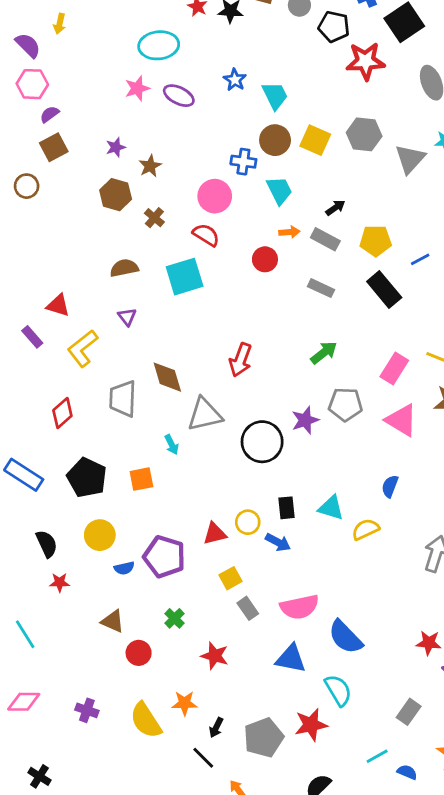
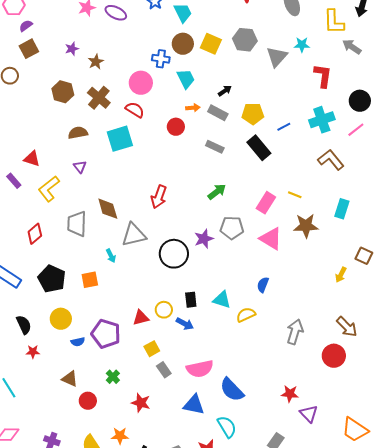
brown hexagon: (116, 195) -> (63, 92), moved
brown cross: (154, 218) -> (99, 98), size x1.6

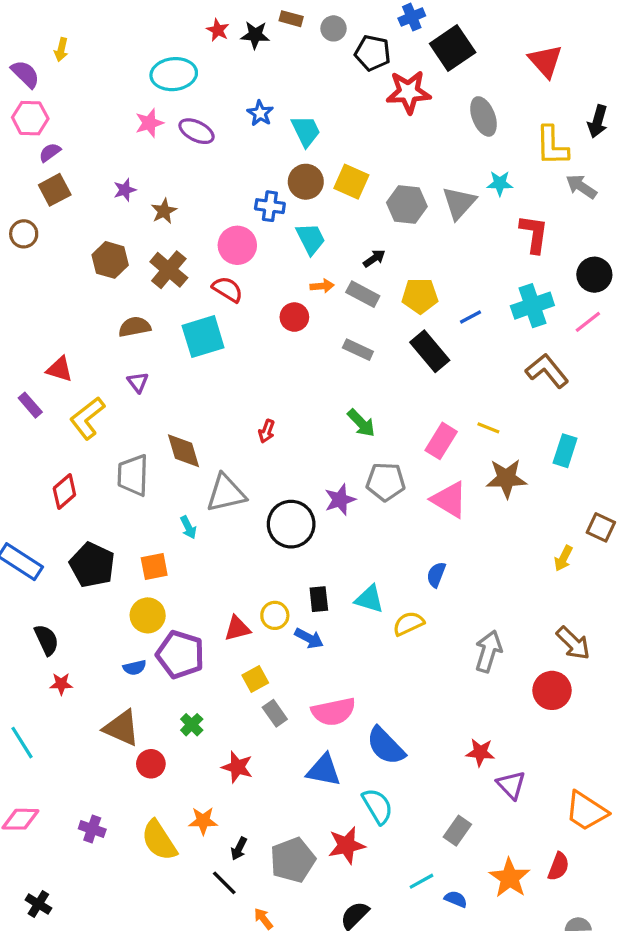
gray hexagon: (245, 40) -> (407, 205), moved
green arrow: (217, 192) -> (361, 423), turned 84
red arrow: (159, 197) -> (267, 431), size x0.6
yellow circle: (61, 319) -> (148, 615), moved
brown triangle: (70, 379) -> (122, 728), size x1.4

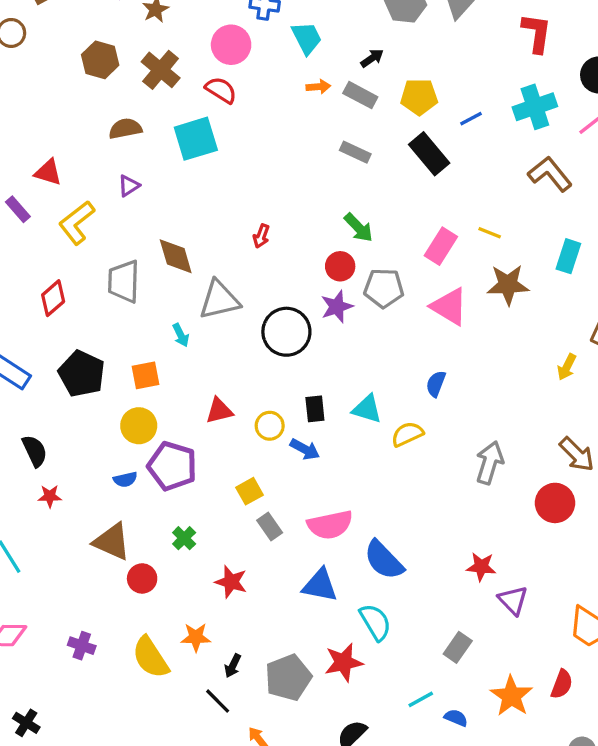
red circle: (294, 317) -> (340, 266), moved
purple triangle: (138, 382) -> (129, 186), turned 35
red triangle: (237, 628) -> (219, 411), moved

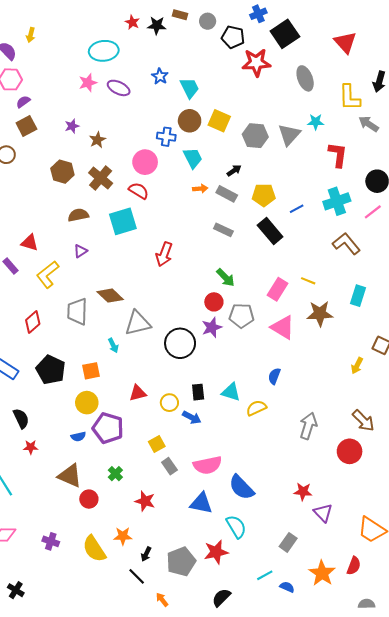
red arrow: (261, 236) -> (164, 254), moved, size x1.6
brown diamond: (176, 256) -> (110, 296), turned -30

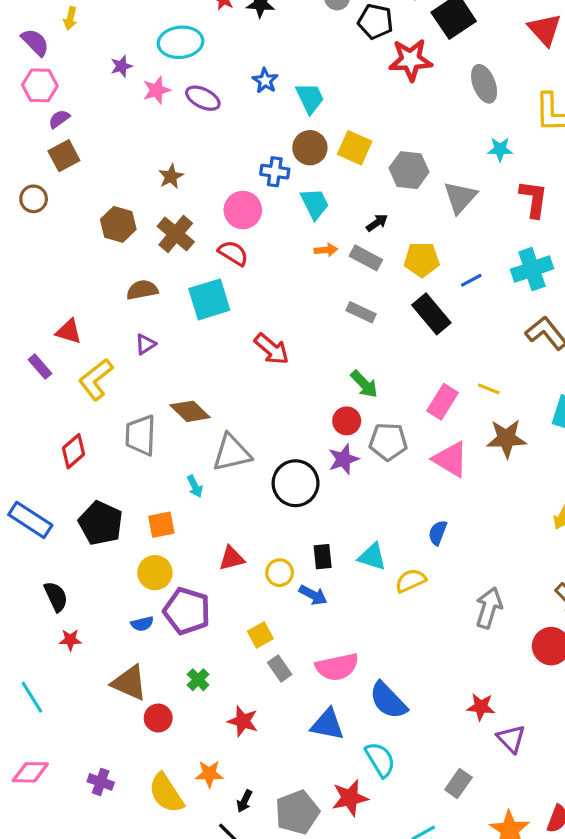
purple star: (72, 126) -> (121, 66), moved
gray triangle: (289, 135) -> (460, 197), moved
red arrow: (164, 254) -> (272, 349), turned -70

